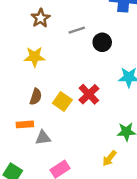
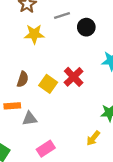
yellow star: (35, 57) -> (34, 34), moved

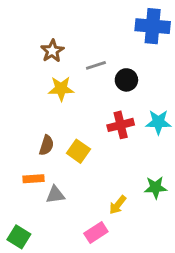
red cross: (74, 77) -> (121, 125), moved, turned 30
yellow arrow: (93, 138) -> (118, 205), moved
pink rectangle: (46, 149) -> (96, 233), moved

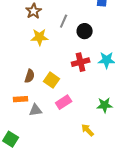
gray line: (96, 65) -> (64, 21), turned -48
yellow arrow: (118, 205) -> (88, 130), moved, turned 96
pink rectangle: (96, 233) -> (64, 102), moved

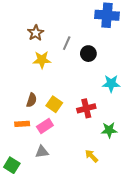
red cross: (81, 62) -> (86, 108), moved
pink rectangle: (64, 102) -> (45, 126), moved
gray triangle: (36, 110) -> (42, 152), moved

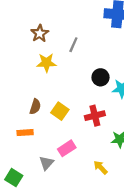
black circle: (88, 54) -> (101, 77), moved
pink rectangle: (45, 126) -> (67, 148), moved
gray triangle: (42, 152) -> (46, 163), turned -40

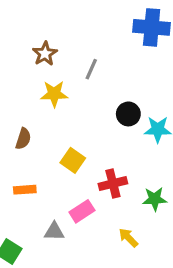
brown semicircle: (35, 107) -> (23, 139), moved
red cross: (95, 116) -> (113, 184), moved
gray triangle: (46, 163) -> (54, 231), turned 49

